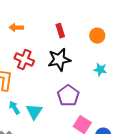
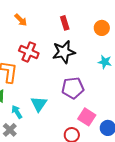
orange arrow: (16, 28) -> (21, 20), turned -136
purple pentagon: (68, 96) -> (73, 88), turned 30
cyan arrow: (14, 108) -> (17, 112), moved

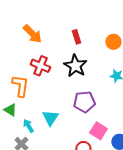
orange arrow: (21, 20) -> (32, 34), size x1.5
black star: (64, 52) -> (75, 66), turned -30

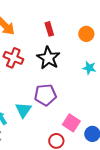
purple pentagon: (84, 102) -> (45, 95), moved

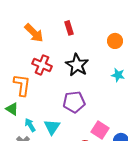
red rectangle: (49, 29) -> (69, 28), moved
cyan triangle: (23, 110) -> (52, 127), moved

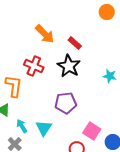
red rectangle: (69, 28) -> (75, 43), moved, turned -32
orange arrow: (34, 33) -> (45, 34), moved
orange circle: (115, 41) -> (107, 12), moved

